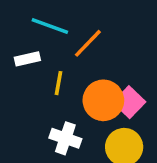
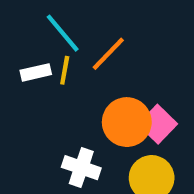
cyan line: (50, 26) -> (63, 33), turned 30
yellow line: (58, 83) -> (65, 70), moved

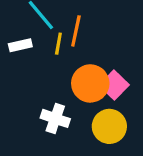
orange line: (108, 54) -> (76, 31), turned -32
yellow line: (65, 70) -> (58, 44), moved

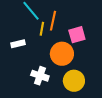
white rectangle: (20, 45) -> (18, 44), moved
pink square: (114, 85) -> (77, 35), moved, turned 30

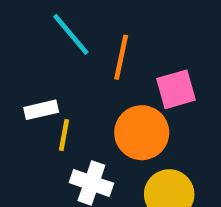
yellow line: (42, 29) -> (64, 135), moved

